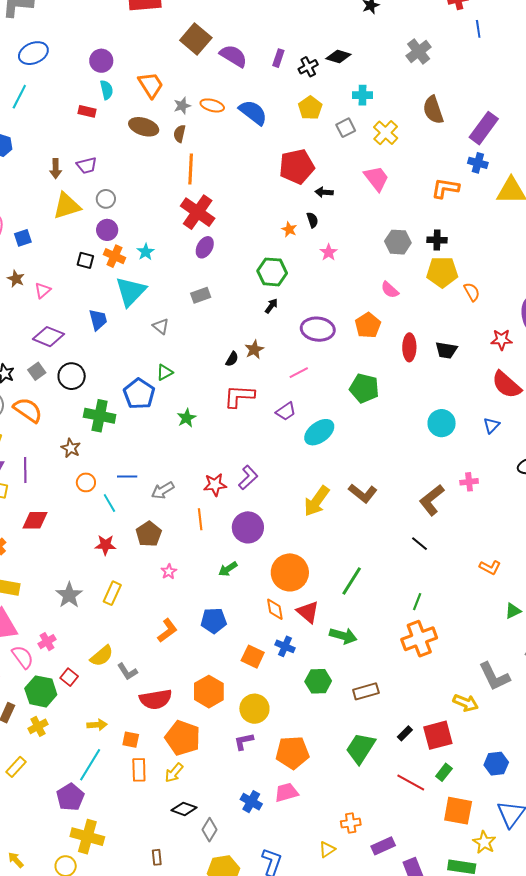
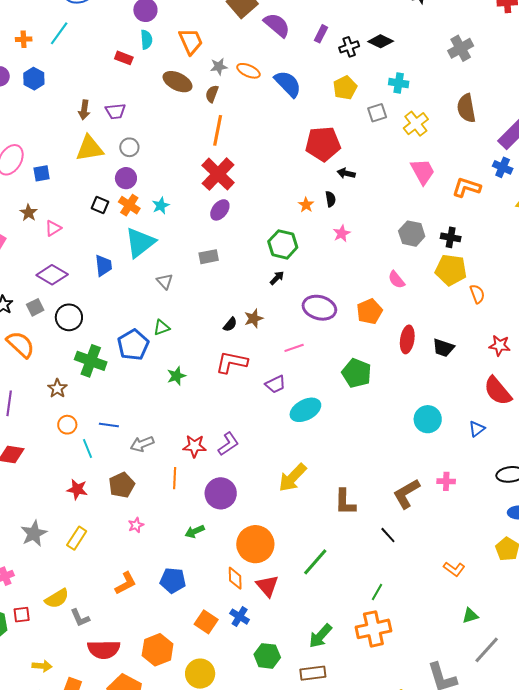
pink trapezoid: (376, 178) -> (423, 172), moved
brown L-shape: (363, 493) -> (345, 502), moved, turned 44
green arrow: (343, 636) -> (320, 636), moved, turned 108
red square: (69, 677) -> (22, 615), turned 36

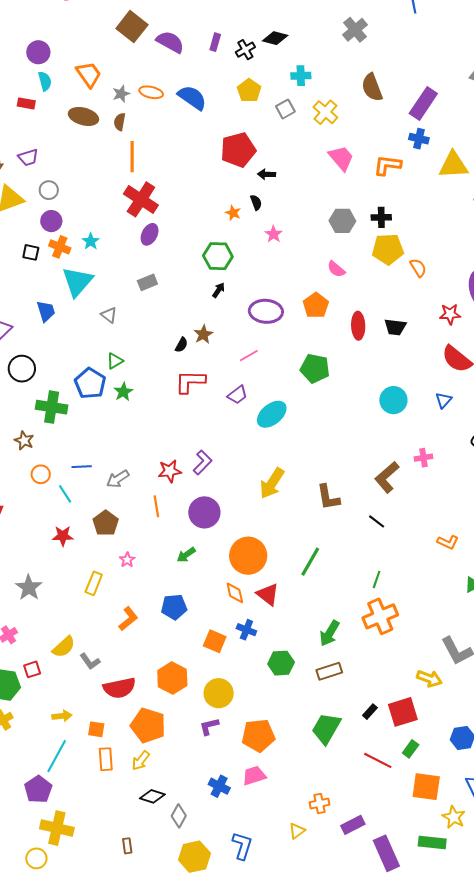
green star: (176, 376) -> (123, 392), moved
yellow rectangle: (77, 538) -> (94, 583), moved

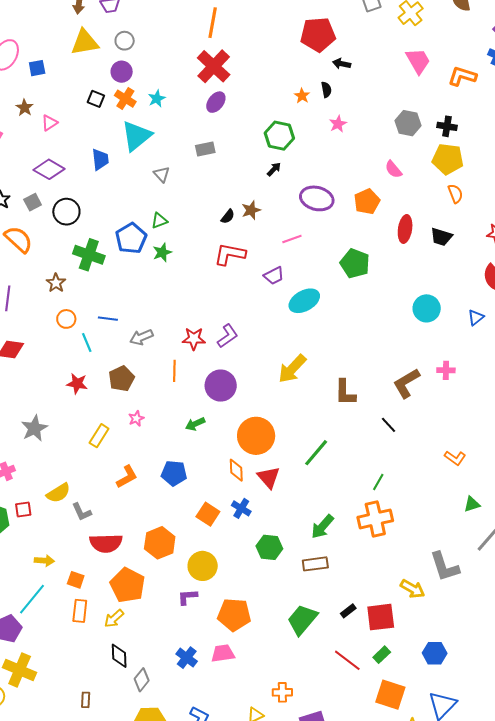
orange semicircle: (418, 268) -> (455, 194), moved
black diamond: (152, 796) -> (119, 656), turned 60

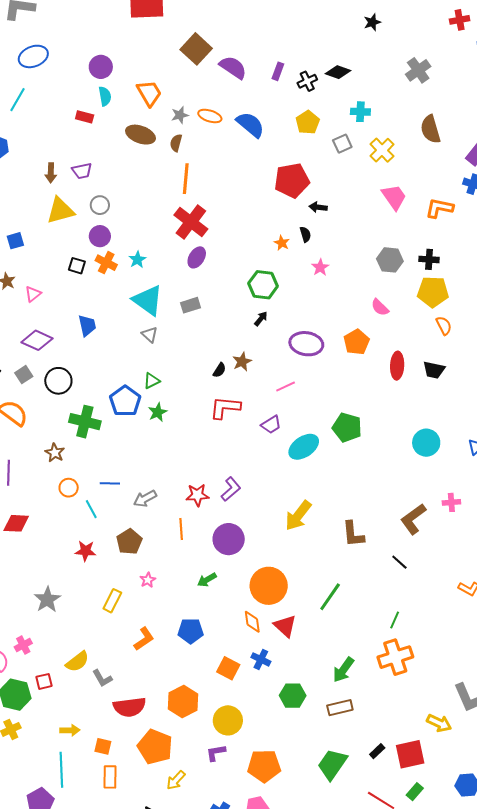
cyan triangle: (136, 136) -> (148, 300), moved, turned -40
green pentagon: (355, 263) -> (347, 428), moved
cyan line: (32, 599) -> (61, 770), turned -36
yellow arrow: (114, 618) -> (176, 780), moved

